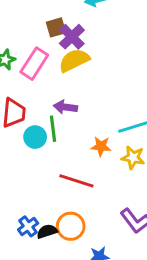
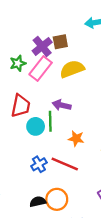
purple cross: (72, 37) -> (42, 46), moved
orange star: (101, 146) -> (76, 139), moved
blue cross: (28, 226) -> (39, 164), moved

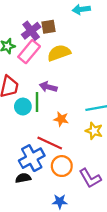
blue cross: (39, 164) -> (32, 158), moved, size x1.6
orange circle: (57, 199) -> (62, 166), moved

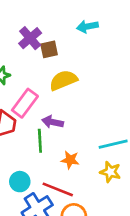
purple cross: (31, 31) -> (30, 38), moved
pink rectangle: (29, 52) -> (25, 103), moved
cyan circle: (23, 107) -> (20, 182), moved

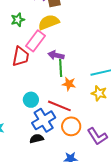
yellow semicircle: (63, 80) -> (49, 22), moved
green line: (40, 141) -> (61, 68), moved

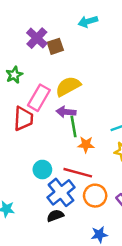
yellow semicircle: (49, 22) -> (68, 86), moved

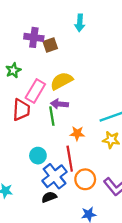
cyan arrow: (88, 21) -> (80, 23), turned -70
purple cross: (37, 38) -> (34, 37), turned -36
green line: (73, 126) -> (52, 116), moved
red line: (78, 173) -> (70, 159), turned 65

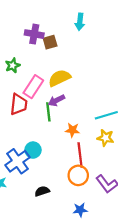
purple arrow: (59, 104) -> (56, 100), turned -35
red line: (70, 159) -> (80, 155), moved
blue cross: (55, 176) -> (18, 161), moved

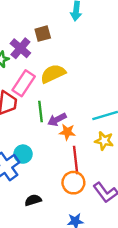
purple cross: (34, 34) -> (20, 48), moved, turned 30
purple arrow: (56, 100) -> (57, 119), moved

